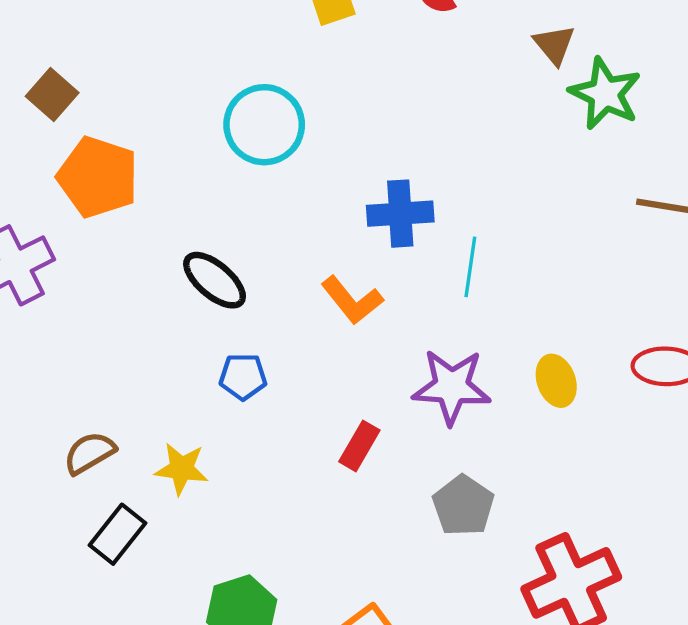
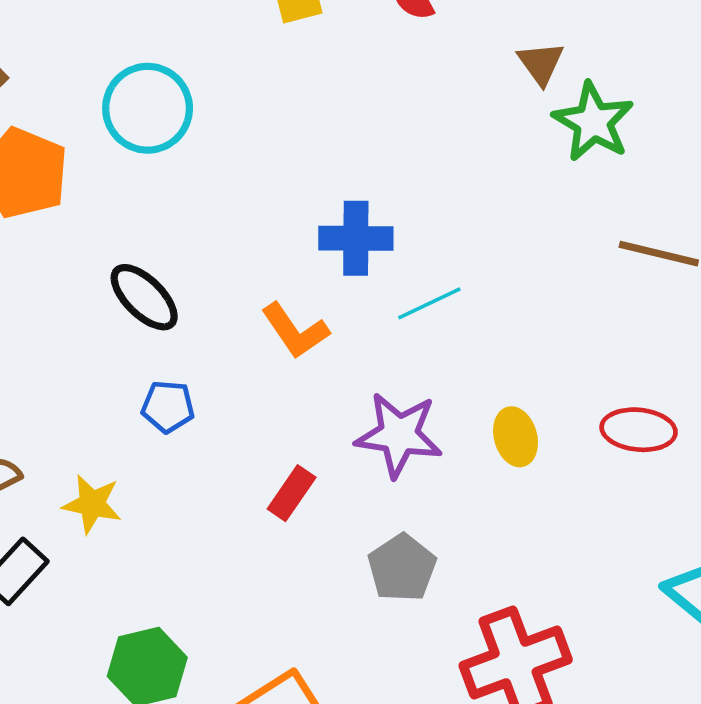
cyan circle: (264, 125) -> (148, 108), moved
cyan line: (470, 267) -> (429, 303), turned 52

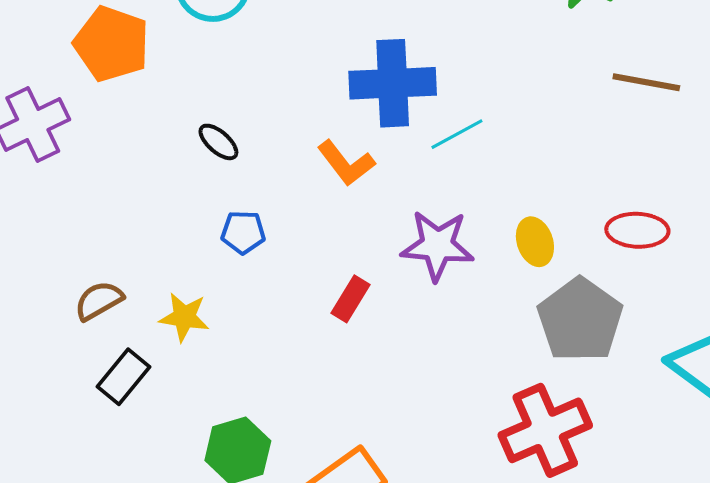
blue cross: (356, 238) -> (393, 83), size x1.4
black ellipse: (144, 297) -> (218, 142), size x0.7
gray pentagon: (402, 568) -> (580, 320), moved, size x1.5

